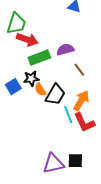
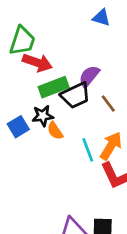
purple semicircle: (65, 50) -> (89, 76), turned -36
black trapezoid: (55, 95) -> (75, 95), moved, turned 35
cyan line: (68, 115) -> (88, 150), moved

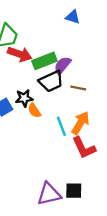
green rectangle: (54, 87) -> (44, 61), moved
brown line: (108, 104) -> (78, 88), turned -42

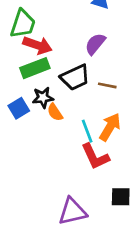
green rectangle: (44, 61) -> (35, 68), moved
purple semicircle: (62, 65) -> (95, 44), moved
red L-shape: (84, 148) -> (95, 157), moved
black square: (74, 191) -> (121, 197), moved

